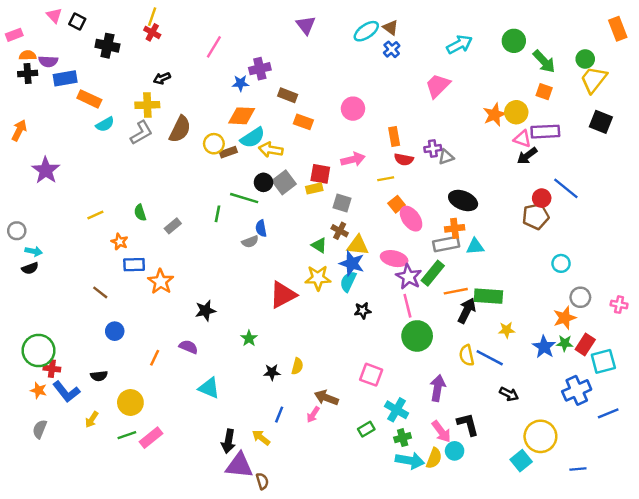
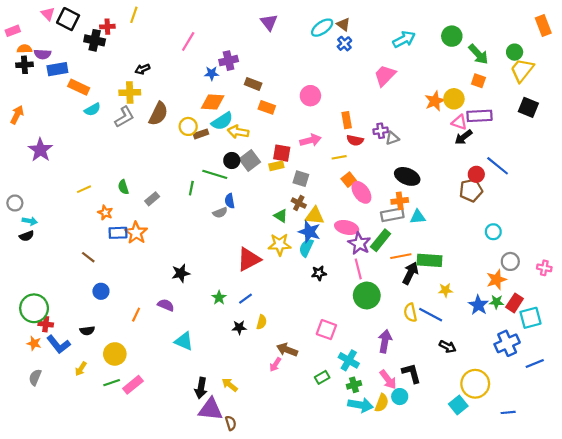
black square: (77, 22) -> (68, 19), size x1.5
red cross: (152, 32) -> (107, 27), moved, turned -32
orange star: (161, 282) -> (136, 233), moved
blue line: (279, 415) -> (246, 299), moved, turned 32

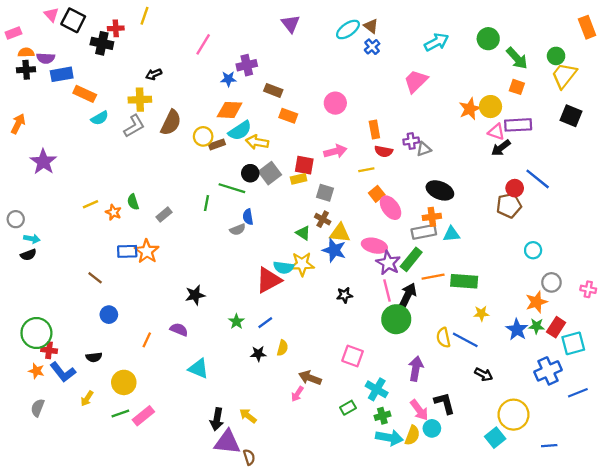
orange star: (105, 213) -> (113, 212), moved
cyan semicircle: (306, 248) -> (284, 267), moved, turned -108
black arrow: (410, 273) -> (408, 295), moved

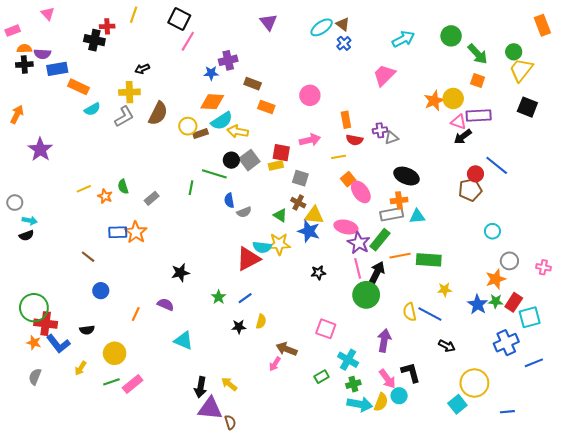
black square: (73, 20) -> (179, 19), moved
gray semicircle: (238, 230) -> (244, 212), moved
red cross: (49, 350) -> (46, 324), size x1.5

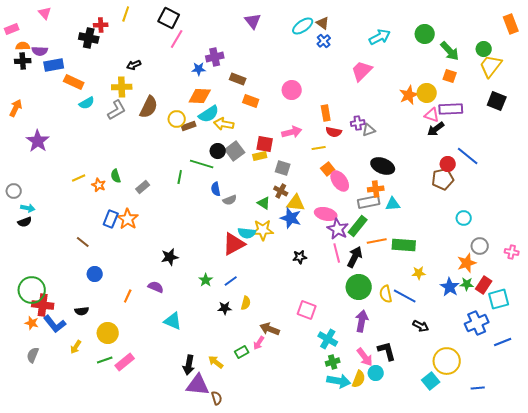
blue rectangle: (118, 232) -> (111, 219), turned -66
green circle: (366, 295) -> (359, 287), moved
green rectangle: (322, 377) -> (242, 352), moved

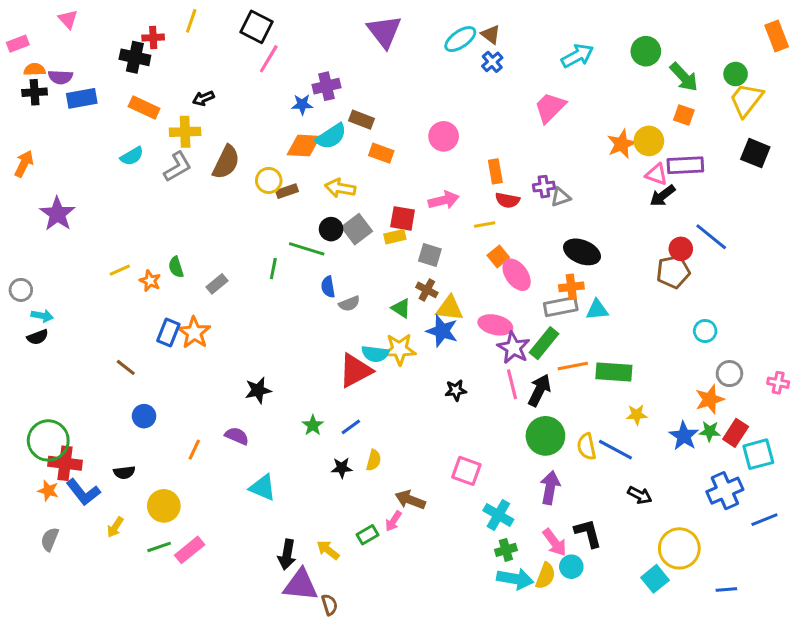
purple triangle: (253, 21) -> (384, 31), size x1.4
orange rectangle: (74, 82) -> (144, 107), moved
cyan semicircle: (209, 114) -> (331, 136), moved

